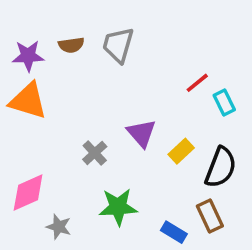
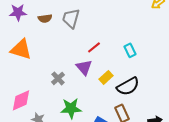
purple star: (28, 56) -> (18, 12), moved
red line: (197, 83) -> (94, 47), moved
black semicircle: (221, 167) -> (128, 86), turned 40

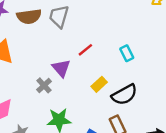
brown semicircle: (45, 18) -> (29, 16), size x1.5
purple triangle: (84, 67) -> (61, 68), moved

